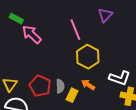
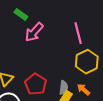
pink arrow: (32, 34) -> (34, 32), turned -100
gray semicircle: (60, 86) -> (64, 88), moved

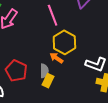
orange arrow: (83, 89) -> (56, 58), moved

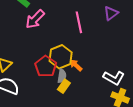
yellow hexagon: (64, 42) -> (61, 57), moved
red pentagon: (16, 71) -> (46, 66), moved

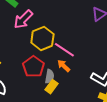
pink line: (79, 22) -> (64, 50), moved, turned -45
yellow hexagon: (61, 57) -> (42, 38), moved

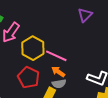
gray semicircle: (50, 76) -> (59, 84), moved, turned 80

